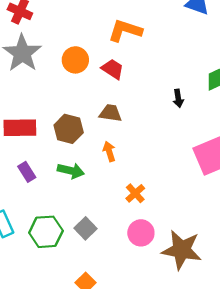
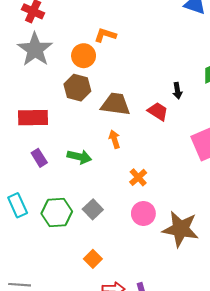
orange L-shape: (125, 31) -> (105, 35), moved, size x0.7
red trapezoid: (113, 69) -> (158, 111), moved
brown trapezoid: (110, 113) -> (116, 104), size x1.4
brown hexagon: (69, 129) -> (77, 88), moved

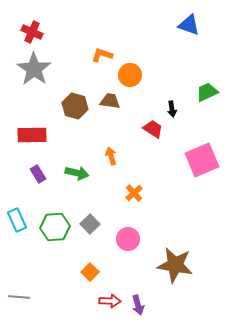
orange circle: (84, 56) -> (130, 75), moved
brown trapezoid: (116, 104) -> (110, 101), moved, size x0.7
pink circle: (143, 214) -> (128, 239), moved
brown star: (181, 229) -> (175, 265), moved

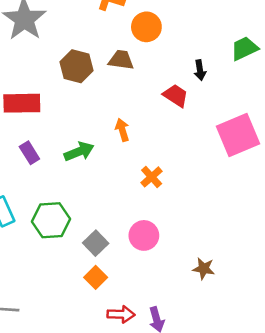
green arrow: (77, 173) -> (79, 152), turned -35
gray square: (90, 224) -> (96, 243), moved
brown star: (175, 265) -> (204, 269), size x0.5

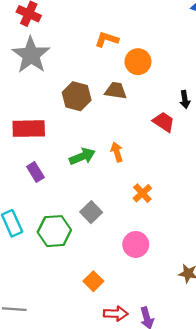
green arrow: (79, 152) -> (82, 156), moved
gray square: (96, 243) -> (91, 212), moved

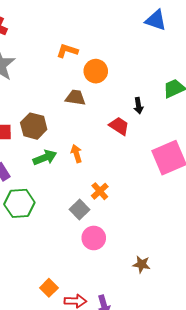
brown hexagon: (77, 96) -> (34, 126), moved
gray square: (91, 212) -> (79, 209), moved
green hexagon: (54, 231) -> (19, 203), moved
orange square: (93, 281) -> (49, 288), moved

